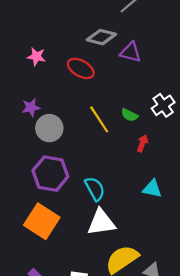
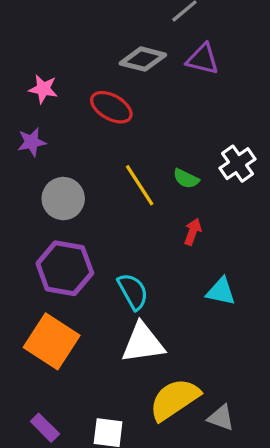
purple triangle: (131, 52) -> (203, 59), moved
purple star: (31, 107) -> (32, 142), moved
red arrow: (143, 143) -> (193, 232), moved

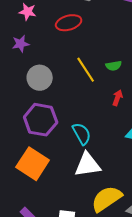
red ellipse: (111, 107) -> (69, 23), turned -45
green semicircle: (186, 179) -> (114, 66), turned -35

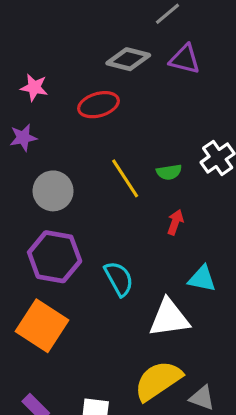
white triangle: (88, 165) -> (169, 318), moved

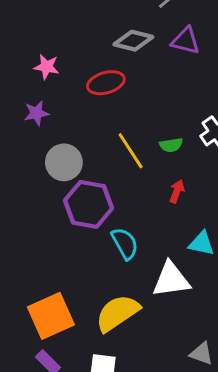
purple hexagon: (55, 257) -> (89, 204), moved
orange square: (42, 326) -> (51, 316), moved, turned 33
yellow semicircle: (158, 381) -> (117, 313), moved

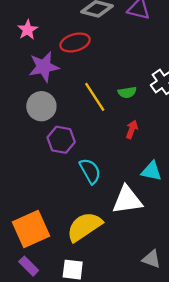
pink star: (47, 67) -> (28, 30), turned 30
purple star: (36, 113) -> (44, 67), moved, size x1.5
purple hexagon: (89, 204) -> (61, 140), size x0.7

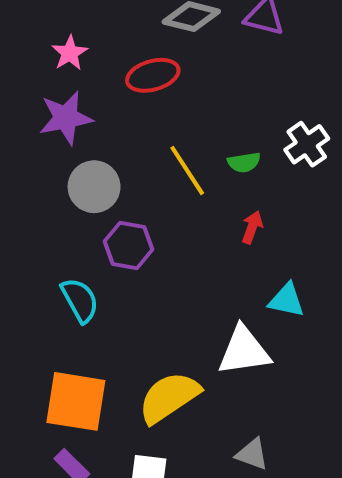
purple star: (44, 67) -> (66, 118), moved
cyan semicircle: (90, 171) -> (80, 300), moved
orange square: (31, 229) -> (76, 401), turned 33
gray triangle: (151, 259) -> (252, 454), moved

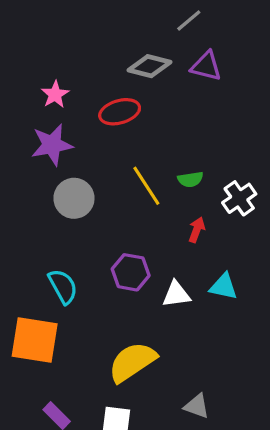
white cross: (307, 144) -> (239, 198), moved
purple hexagon: (128, 245) -> (131, 272), moved
white triangle: (244, 351) -> (176, 294), moved, size x0.7
orange square: (76, 401) -> (35, 340), moved

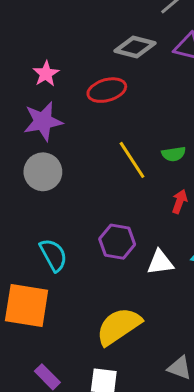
gray circle: (74, 198) -> (43, 172), moved

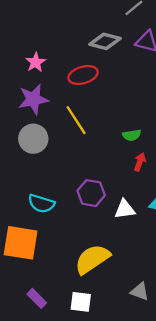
green semicircle: (174, 154) -> (132, 135), moved
yellow line: (132, 160) -> (76, 120), moved
cyan semicircle: (53, 255) -> (41, 203), turned 136

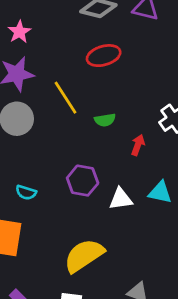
red ellipse: (83, 75) -> (104, 56), moved
green semicircle: (132, 135) -> (105, 120), moved
cyan semicircle: (41, 203) -> (26, 192), size x0.7

